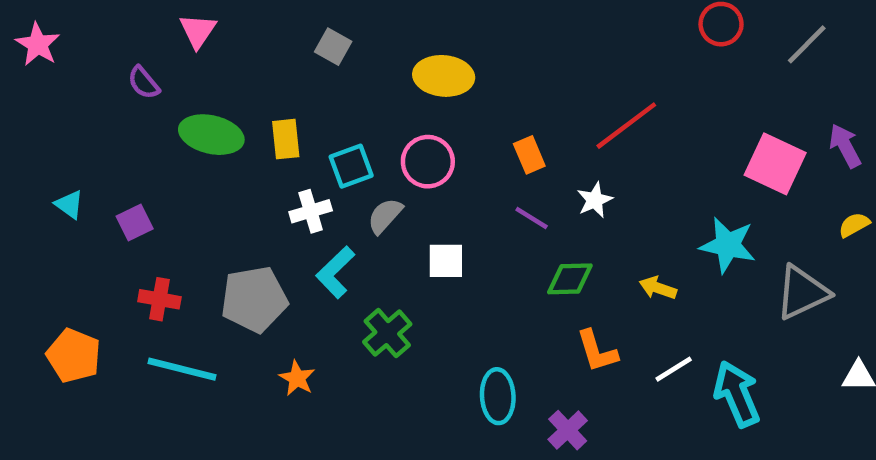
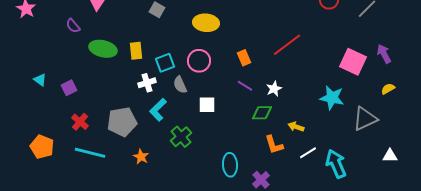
white star: (595, 200) -> (274, 89), moved
gray semicircle: (385, 216) -> (180, 85), turned -66
yellow arrow: (658, 288) -> (296, 127), moved
red cross: (159, 299) -> (80, 122), turned 30

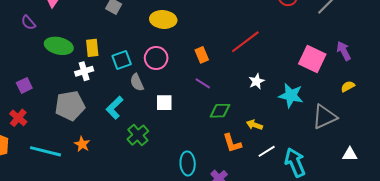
white cross: (147, 83) -> (84, 71), moved
white star: (274, 89) -> (256, 81), moved
red cross: (80, 122) -> (18, 118), moved
gray pentagon: (122, 122) -> (70, 106), moved
orange star: (141, 157) -> (82, 144), moved

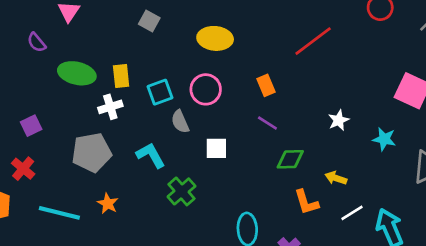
red line: (245, 42) -> (313, 41), moved
cyan star: (291, 96) -> (384, 139), size x0.7
cyan L-shape: (115, 108) -> (151, 155), turned 105

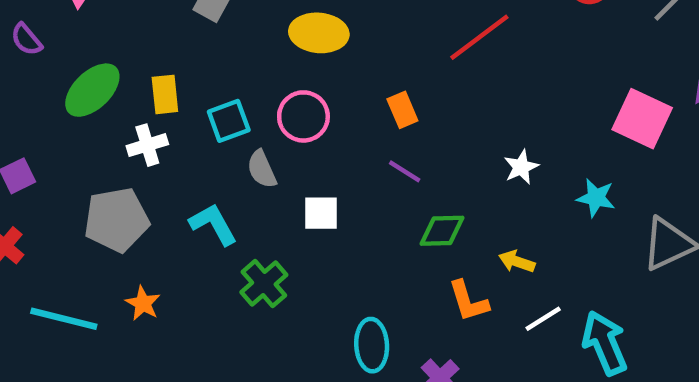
green ellipse: (77, 73) -> (92, 90), turned -57

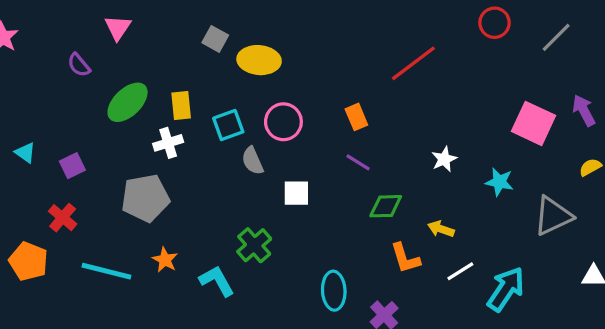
yellow ellipse: (319, 33) -> (259, 60), moved
cyan L-shape: (213, 224) -> (217, 281), moved
cyan arrow: (605, 343) -> (506, 289), turned 57

